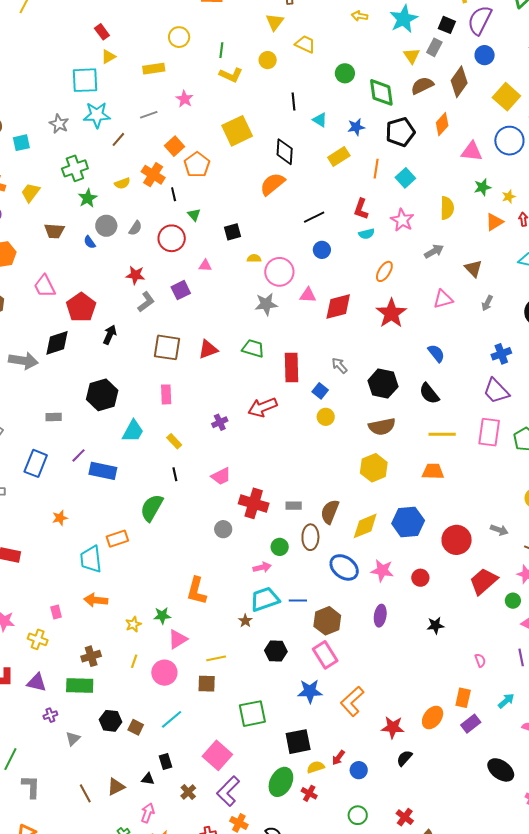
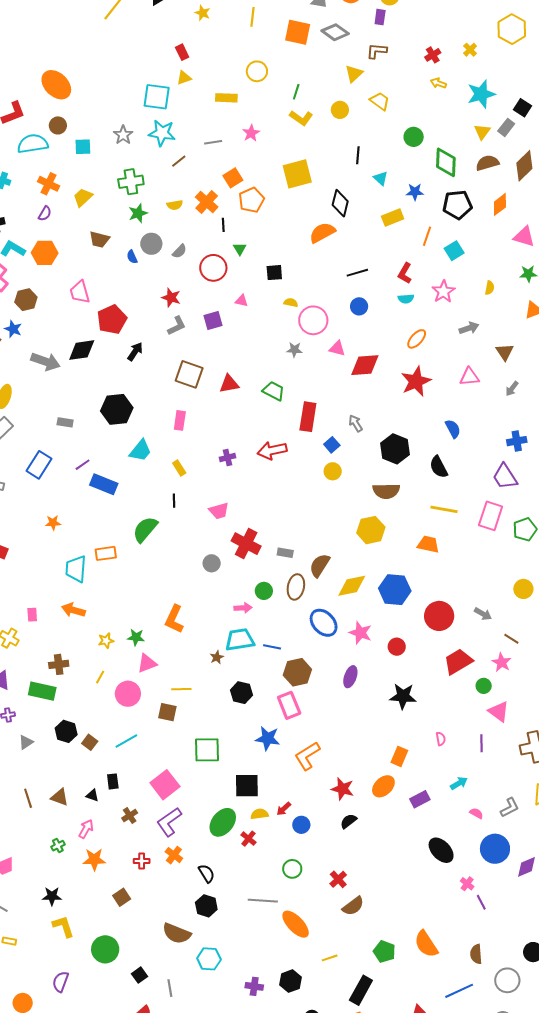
yellow semicircle: (447, 208) -> (490, 288), size x0.6
gray star: (266, 304) -> (294, 350), size x0.7
black star: (435, 625) -> (403, 696), size x1.5
orange rectangle: (463, 698) -> (399, 756), moved
brown triangle: (116, 787) -> (60, 797), turned 36

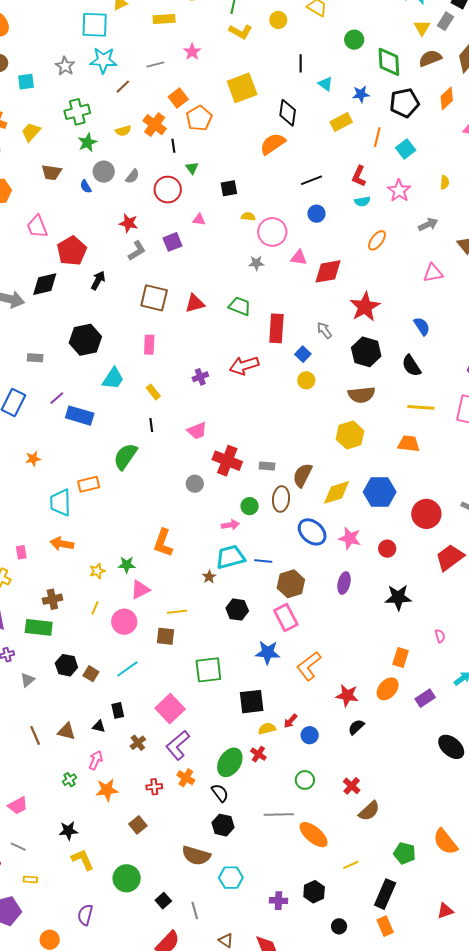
red star: (416, 381) -> (365, 307), moved
green ellipse: (223, 822) -> (230, 762), moved

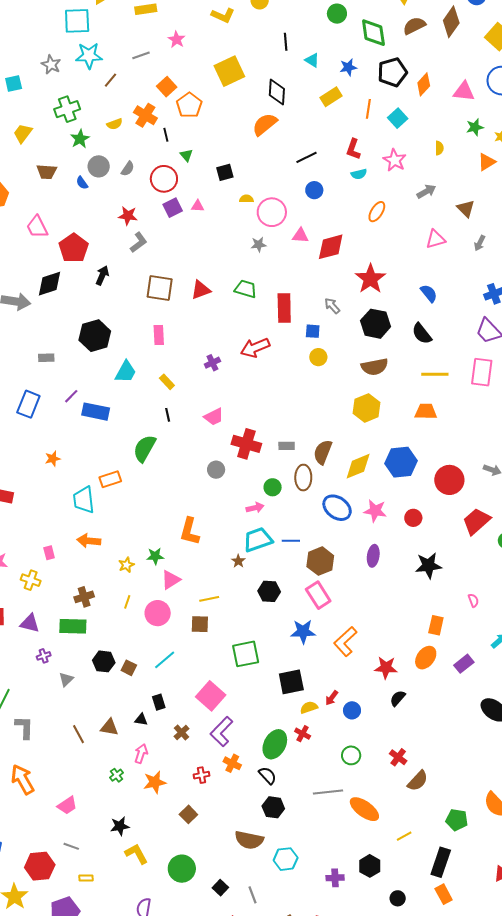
orange diamond: (447, 98) -> (424, 84), moved
purple square: (173, 242) -> (173, 208), moved
blue square: (303, 354) -> (313, 331), turned -35

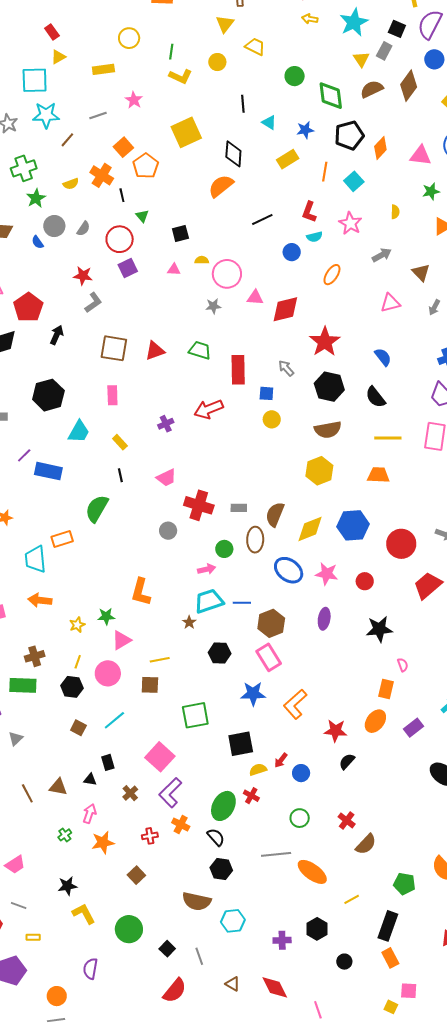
blue circle: (314, 190) -> (292, 252), moved
pink triangle: (198, 206) -> (174, 270), moved
pink semicircle: (473, 600) -> (403, 665), moved
black hexagon: (104, 661) -> (72, 687), moved

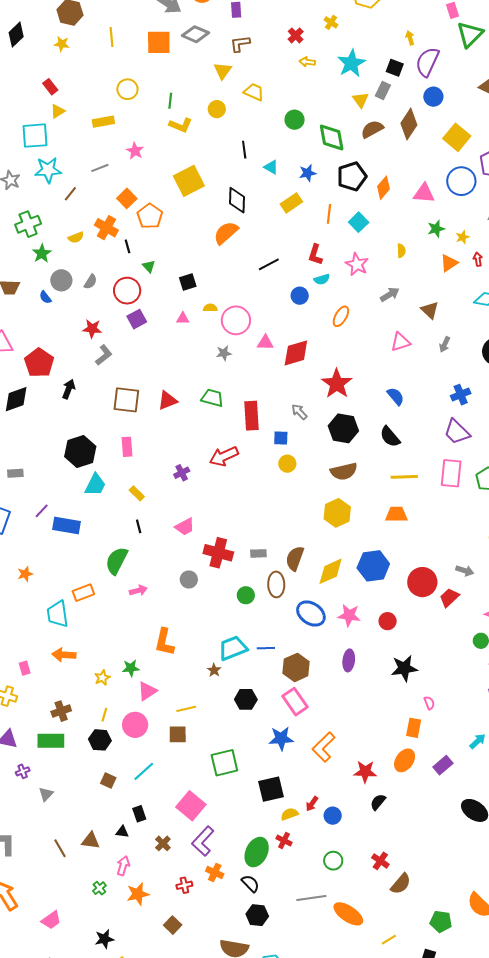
black hexagon: (48, 395) -> (80, 452), moved
pink arrow: (207, 569) -> (138, 590), moved
red trapezoid: (428, 585) -> (449, 598), moved, size x0.7

